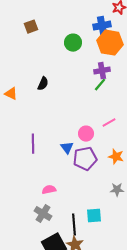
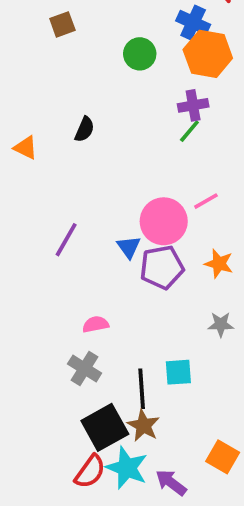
blue cross: (102, 26) -> (193, 23), turned 36
pink circle: (86, 134) -> (164, 221), size x1.6
purple line: (33, 144) -> (66, 240), turned 30

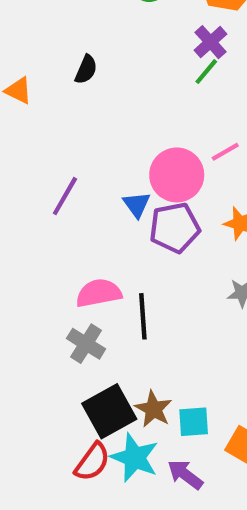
purple cross: (193, 105) -> (210, 42), turned -32
pink semicircle: (96, 324) -> (99, 293), size x1.5
cyan square: (178, 372) -> (194, 422), moved
black line: (142, 389) -> (143, 316), moved

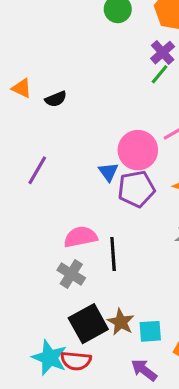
black semicircle: (86, 69) -> (56, 99), moved, turned 45
purple line: (65, 196) -> (37, 170), moved
cyan star: (135, 458) -> (50, 358), moved
red semicircle: (92, 462) -> (76, 361), turned 60

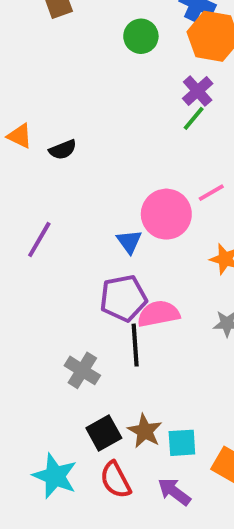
purple pentagon: (136, 189) -> (123, 298), moved
pink semicircle: (81, 237) -> (159, 314), moved
black square: (88, 324) -> (104, 433), size x0.7
red semicircle: (76, 361) -> (116, 480), moved, turned 56

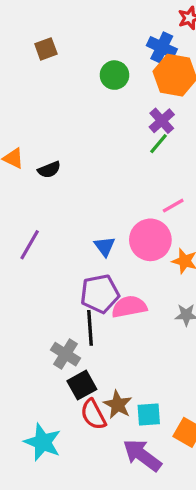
pink circle: (166, 214) -> (150, 240), moved
black line: (135, 345) -> (90, 328), moved
black square: (104, 433) -> (82, 385), moved
red semicircle: (116, 480) -> (93, 414), moved
purple arrow: (174, 492) -> (142, 455), size x1.4

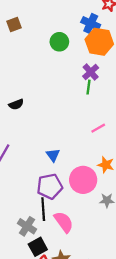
green line: (159, 144) -> (89, 87), turned -32
pink circle: (150, 240) -> (83, 180), moved
pink semicircle: (129, 307) -> (64, 222), moved, turned 65

